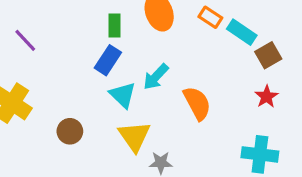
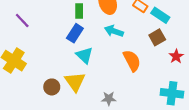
brown square: (268, 55) -> (157, 37), moved
cyan arrow: (156, 77) -> (114, 31), moved, turned 66
brown circle: (70, 131) -> (52, 87), moved
yellow triangle: (134, 136) -> (75, 82), moved

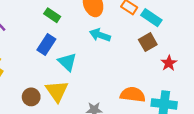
green rectangle: (79, 11) -> (52, 15), moved, turned -56
blue rectangle: (75, 33) -> (46, 44), moved
orange semicircle: (132, 61) -> (133, 95), moved, turned -55

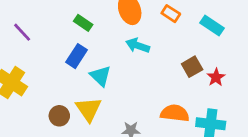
cyan rectangle: (151, 18) -> (212, 26), moved
brown square: (148, 42) -> (192, 67), moved

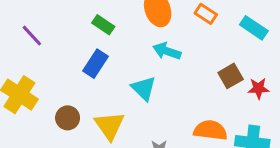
cyan triangle: (100, 76) -> (144, 88), moved
red star: (216, 77) -> (258, 88), turned 30
brown circle: (59, 116) -> (68, 118), moved

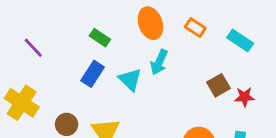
cyan arrow: (167, 51) -> (159, 62), turned -85
cyan triangle: (144, 88) -> (130, 80), moved

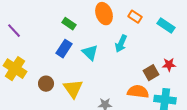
purple line: (33, 48) -> (14, 31), moved
cyan arrow: (159, 62) -> (121, 44), moved
brown square: (218, 85) -> (151, 73), moved

